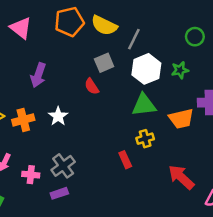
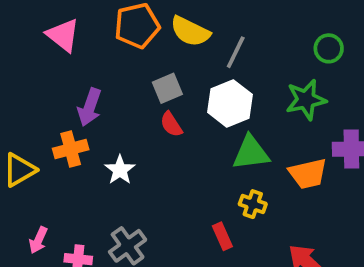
gray square: (104, 63) -> (167, 88), moved
white hexagon: (146, 69) -> (230, 103), moved
green star: (180, 70) -> (306, 100), size x1.5
orange cross: (23, 120) -> (71, 149), moved
yellow cross: (145, 139) -> (253, 204), turned 35

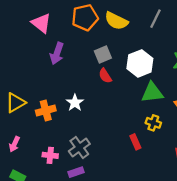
gray line: (236, 52) -> (156, 19), moved
purple arrow: (90, 107) -> (57, 53), moved
orange cross: (71, 149) -> (46, 111), moved
pink arrow: (38, 240) -> (14, 144), moved

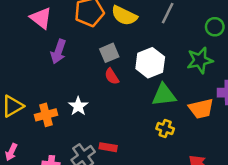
red rectangle: (135, 142) -> (108, 147), moved, turned -56

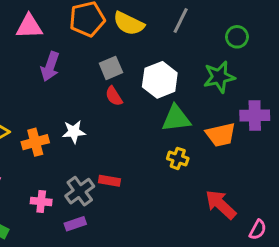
pink triangle: (41, 18) -> (29, 26), turned -40
white star: (78, 106) -> (74, 132), turned 30

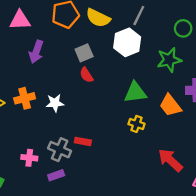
white hexagon: (160, 80) -> (127, 42), moved
orange trapezoid: (221, 135) -> (170, 105), turned 65
orange cross: (35, 142) -> (25, 98), moved
gray cross: (80, 191) -> (60, 150), turned -30

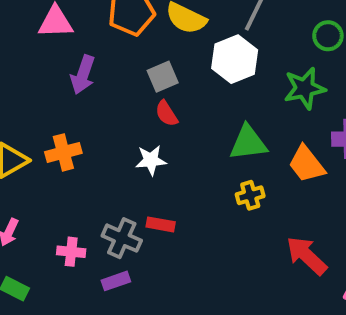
white star: (55, 103) -> (151, 160), moved
yellow cross: (136, 124) -> (250, 195), turned -35

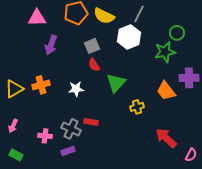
green circle: (328, 36) -> (177, 33), moved
green triangle: (248, 143) -> (116, 83), moved, turned -40
white star: (151, 160) -> (76, 89), moved

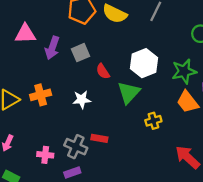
pink triangle: (37, 18) -> (25, 34), moved
white hexagon: (129, 37) -> (144, 63), moved
gray square: (92, 46) -> (81, 53), moved
green star: (165, 52) -> (184, 71), moved

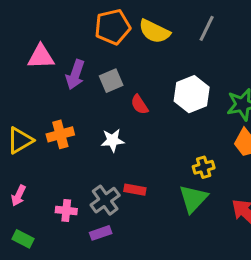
green triangle: (129, 93) -> (193, 199), moved
gray cross: (76, 147) -> (105, 200), turned 30

